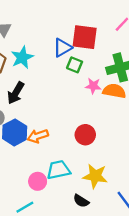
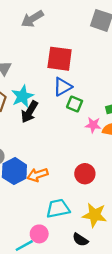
red square: (85, 37) -> (60, 59), moved
black arrow: (16, 93) -> (29, 112), moved
pink circle: (38, 181) -> (39, 234), moved

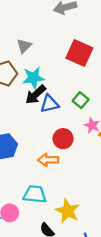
blue triangle: (63, 87) -> (49, 104), moved
red circle: (85, 174) -> (63, 139), moved
orange arrow: (38, 175) -> (48, 160), moved

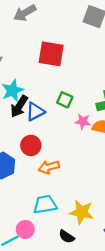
red circle: (63, 139) -> (31, 145), moved

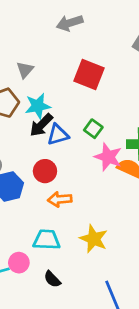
pink star: (83, 121) -> (108, 157), size x1.5
yellow star: (82, 212) -> (94, 239), moved
black semicircle: (67, 236) -> (52, 279), moved

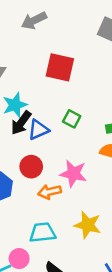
pink star: (108, 157) -> (73, 174), moved

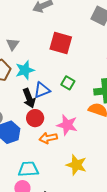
black arrow: (21, 123) -> (29, 98), moved, turned -60
cyan trapezoid: (42, 233) -> (28, 169), moved

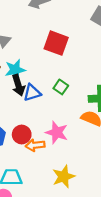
black arrow: (29, 98) -> (18, 85), moved
red circle: (35, 118) -> (22, 135), moved
yellow star: (76, 165) -> (64, 177), turned 30

